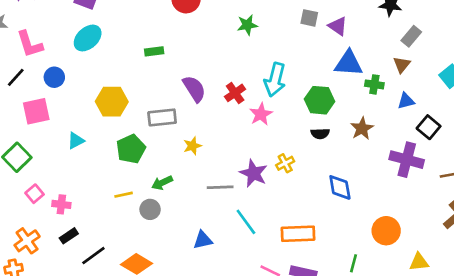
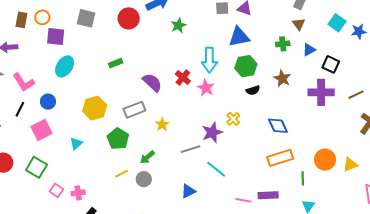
blue triangle: (349, 63) -> (239, 37), moved
purple star: (254, 173) -> (212, 132), turned -30
orange circle: (386, 231) -> (325, 160), moved
orange rectangle: (298, 234) -> (280, 158), moved

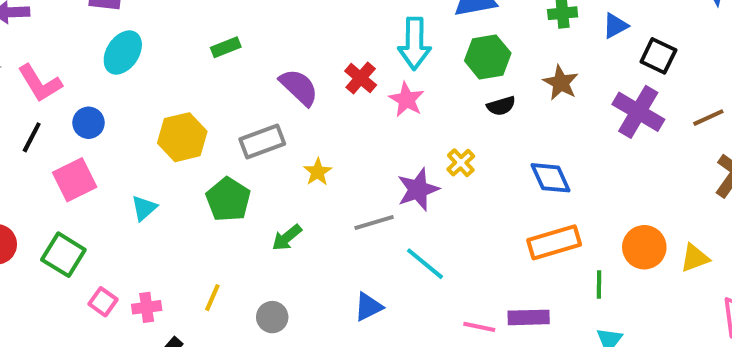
purple cross: (321, 92) -> (638, 112), turned 30
yellow line: (122, 174) -> (212, 298), moved, turned -40
gray circle: (144, 179) -> (272, 317), moved

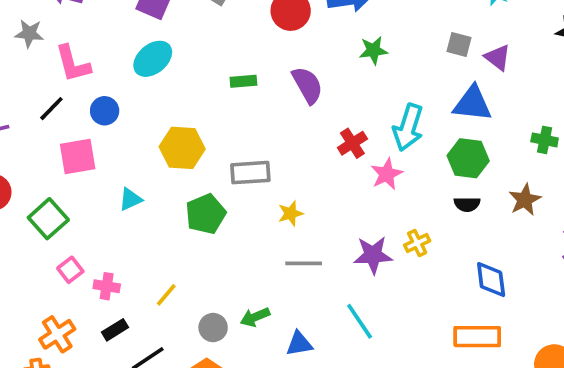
purple semicircle: (299, 87) -> (307, 85), moved
gray line: (374, 222) -> (304, 263), moved
green arrow: (287, 238) -> (255, 317), moved

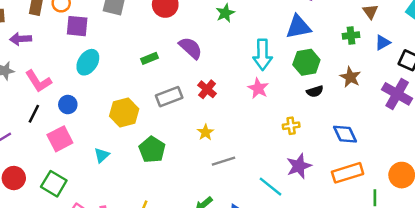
red cross: (352, 143) -> (207, 89), moved
gray rectangle: (250, 173) -> (169, 97), moved
yellow cross: (417, 243) -> (291, 126), turned 35
purple star: (373, 255) -> (299, 166), moved

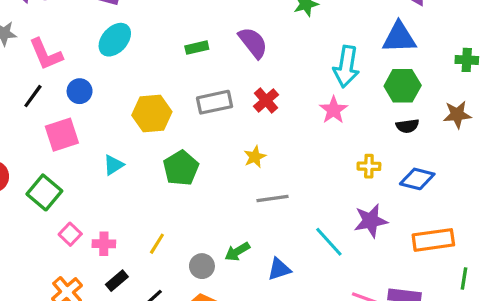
brown star: (350, 77) -> (457, 115), turned 30
blue diamond: (345, 134) -> (417, 179), moved, turned -60

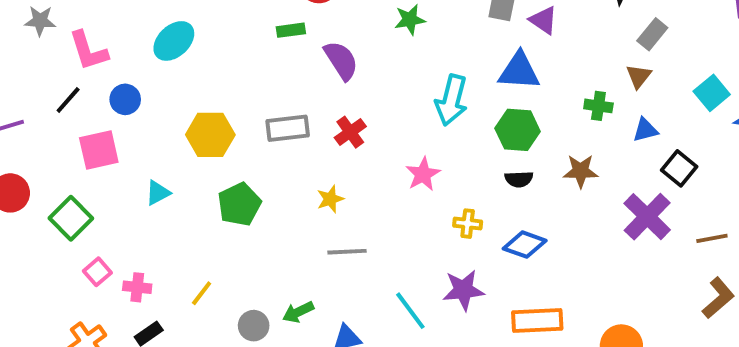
green rectangle: (197, 48) -> (291, 30), moved
pink star: (333, 110) -> (423, 174), moved

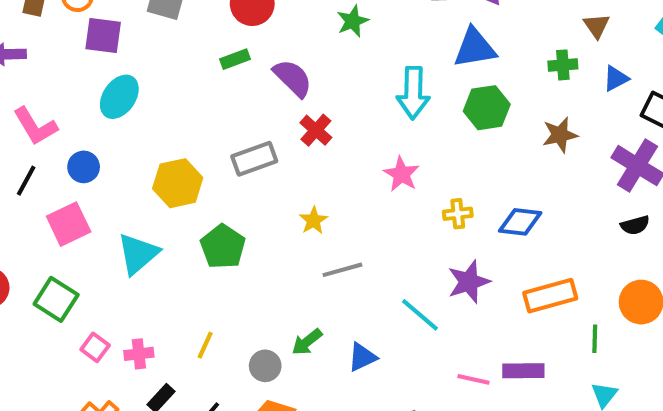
red cross: (350, 132) -> (316, 130), moved
black semicircle: (519, 179) -> (635, 225), moved
cyan triangle: (158, 193) -> (138, 254), size x1.6

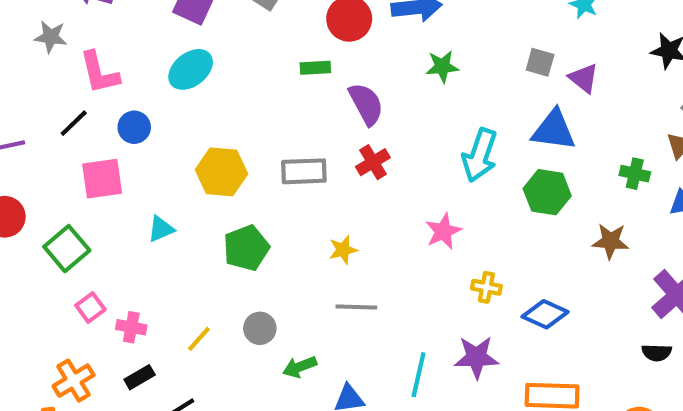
cyan triangle: (138, 254) -> (161, 229), size x0.6
cyan line: (420, 315) -> (419, 375), turned 45
gray circle: (265, 366) -> (260, 328), moved

